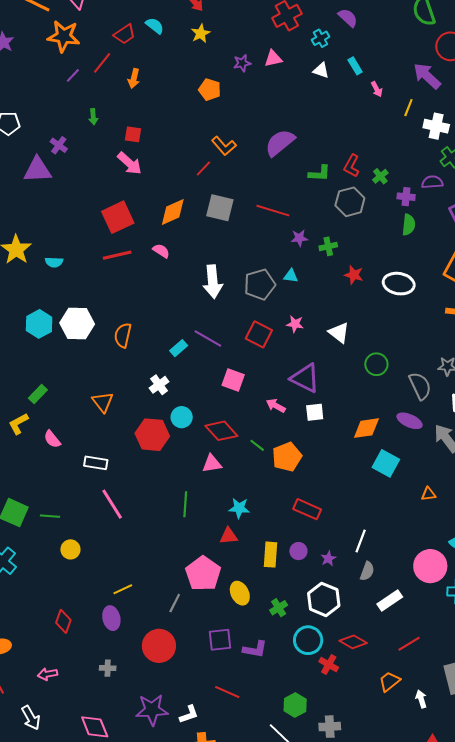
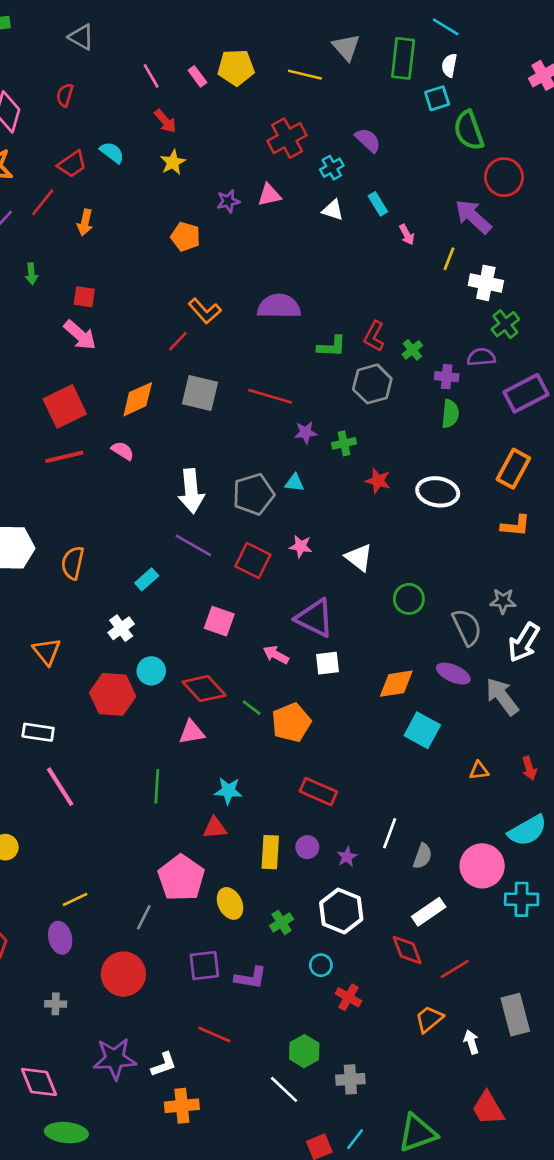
purple semicircle: (280, 143) -> (279, 306), turned 40
purple line: (208, 339) -> (193, 545), moved
gray semicircle: (367, 571) -> (423, 856), moved
cyan circle: (308, 640) -> (321, 965), size x0.6
red diamond: (353, 642) -> (407, 950), moved, turned 40

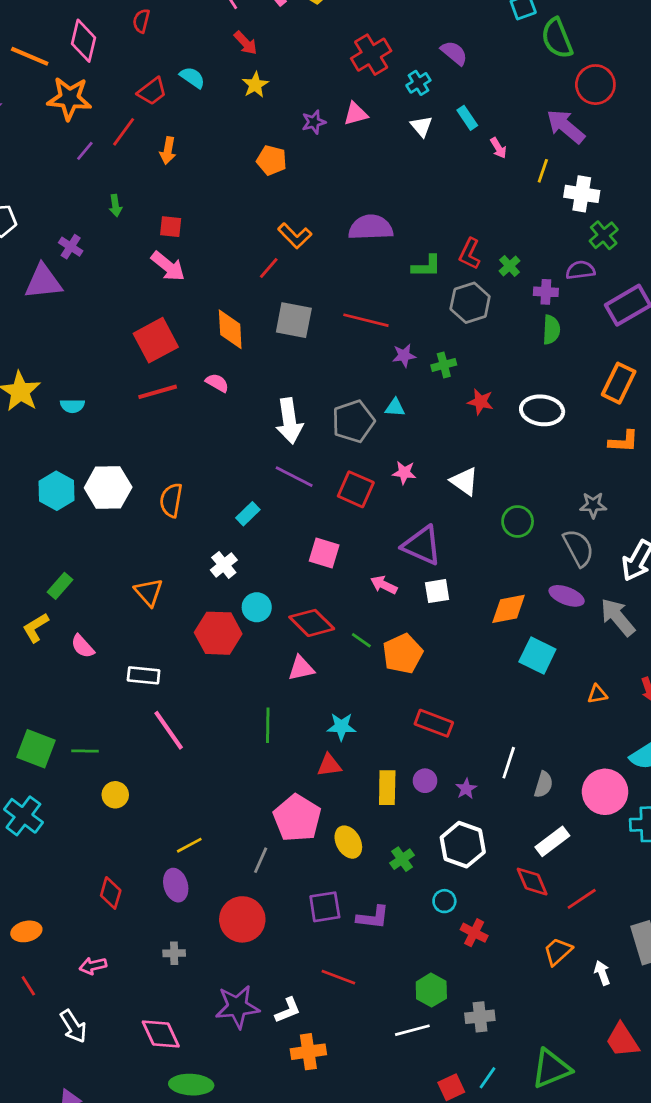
white triangle: (333, 210) -> (421, 126), turned 35
orange diamond: (138, 399) -> (230, 329), turned -66
gray star: (503, 601) -> (593, 505), moved
white line: (284, 1089) -> (412, 1030), turned -56

